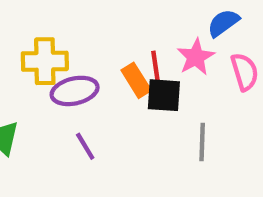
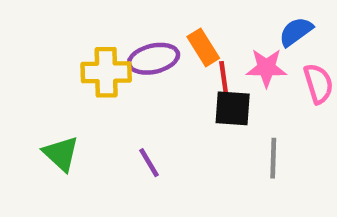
pink star: (196, 57) -> (266, 68), turned 30
orange rectangle: (136, 80) -> (203, 47), moved
purple ellipse: (75, 91) -> (154, 59), moved

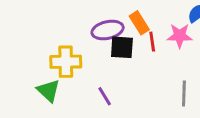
yellow cross: (106, 72) -> (66, 62), moved
black square: (233, 108) -> (122, 47), moved

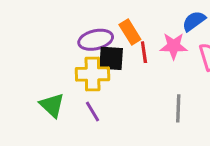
yellow cross: (66, 62) -> (93, 74), moved
green triangle: (48, 91) -> (52, 105), moved

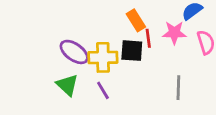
purple ellipse: (96, 40) -> (74, 52), moved, turned 48
black square: (111, 58) -> (132, 51), moved

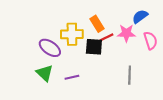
red line: (148, 38) -> (106, 37), turned 72
yellow cross: (103, 57) -> (72, 34), moved
purple line: (103, 90) -> (72, 77), turned -72

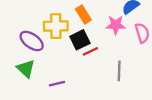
red line: (106, 37) -> (90, 51), moved
black square: (94, 47) -> (80, 40), turned -30
purple line: (72, 77) -> (57, 84), moved

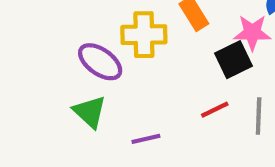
black square: (80, 40) -> (234, 60), moved
red line: (90, 51) -> (215, 110), moved

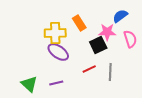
purple ellipse: (100, 62) -> (58, 52), moved
green triangle: (90, 112) -> (29, 84), moved

